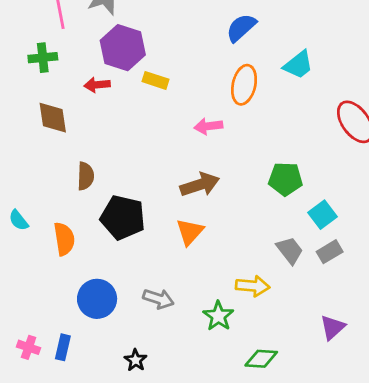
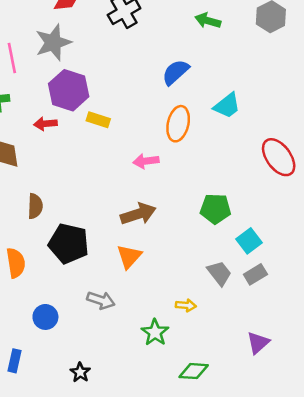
yellow arrow: (253, 286) -> (186, 305), size x0.7
blue circle: (97, 299) -> (45, 317), size x0.7
gray arrow: (158, 299) -> (101, 300), moved

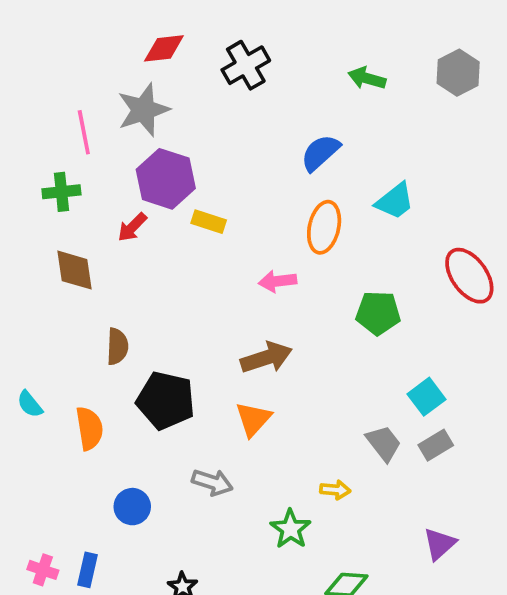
red arrow: (45, 124) -> (132, 227), turned -40
green pentagon: (215, 209) -> (378, 313), moved

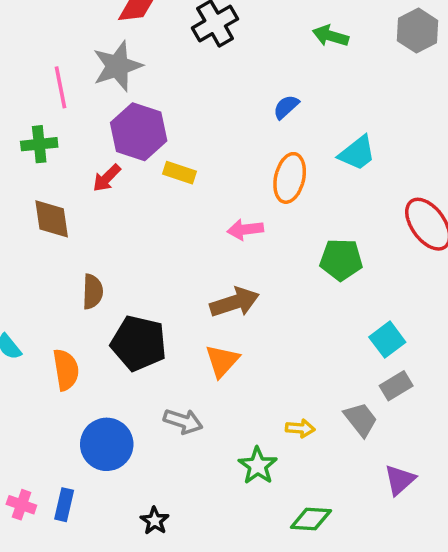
blue semicircle: (320, 153) -> (286, 107), size x0.7
gray trapezoid: (384, 443) -> (361, 419), moved
blue circle: (132, 507) -> (107, 444), size x1.5

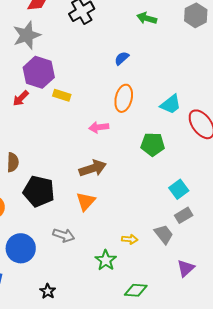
cyan trapezoid: (357, 153) -> (171, 104), moved

